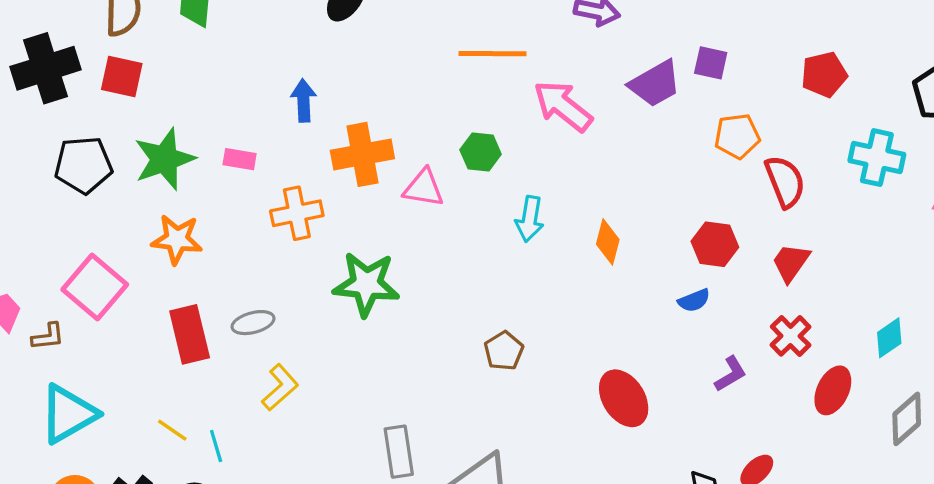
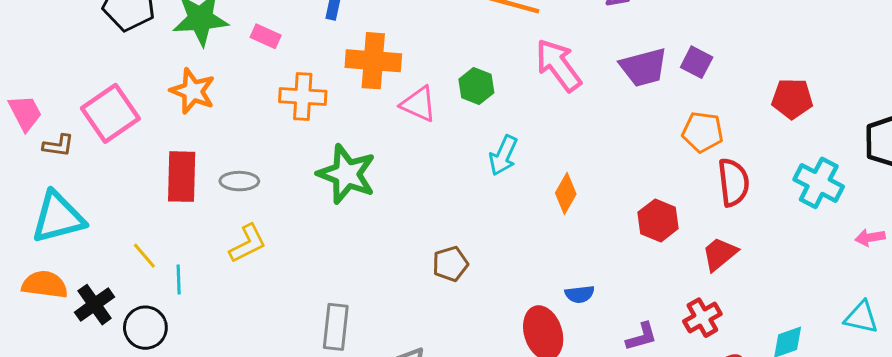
blue semicircle: (694, 300) -> (580, 294), moved

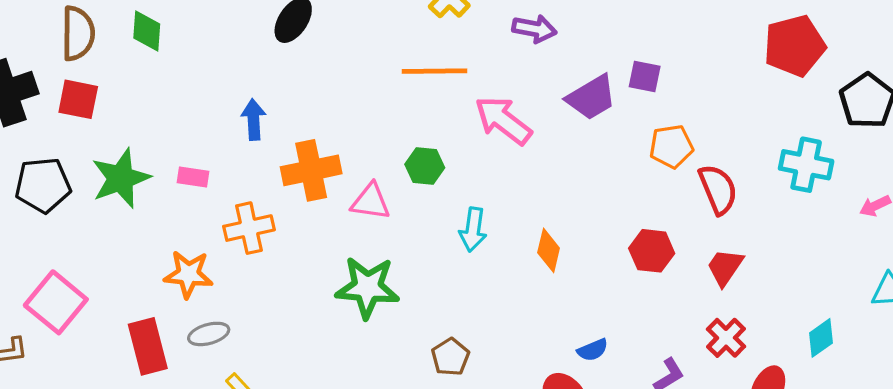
orange star: (193, 91) -> (188, 274), moved
red pentagon: (792, 99) -> (795, 46), moved, size x1.4
green star: (347, 174) -> (367, 287), moved

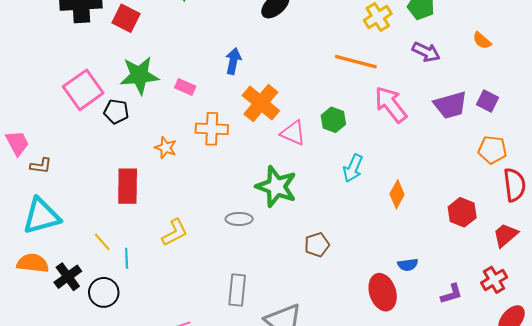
orange cross: (311, 170) -> (261, 103), turned 36
black pentagon: (43, 185) -> (116, 111), moved, size x0.7
orange star: (188, 274) -> (166, 148), size x0.7
pink square: (56, 302) -> (83, 90), moved
gray ellipse: (209, 334) -> (239, 219), moved

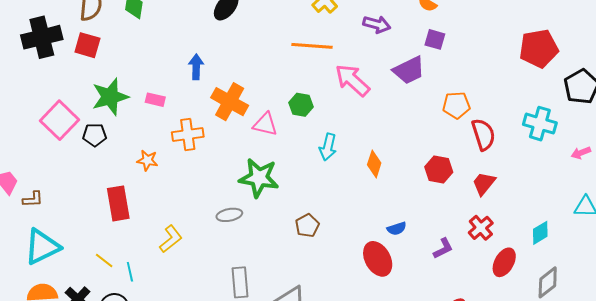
purple square: (488, 101) -> (435, 39), moved

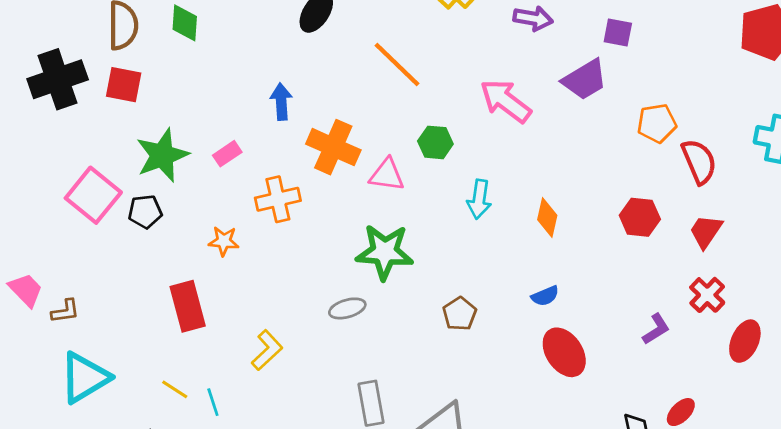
orange line: (312, 46) -> (397, 65), moved, turned 45
pink rectangle: (155, 100) -> (227, 154), turned -42
blue semicircle: (397, 229) -> (545, 296), moved

